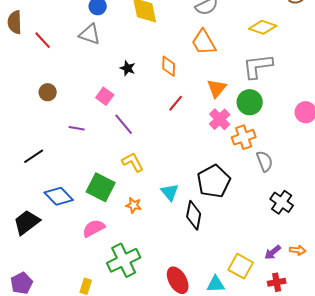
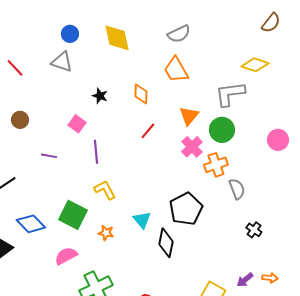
yellow diamond: (263, 27) -> (255, 65), moved
purple line: (124, 124) -> (96, 152), turned 35
black cross: (282, 202) -> (254, 230), size x0.7

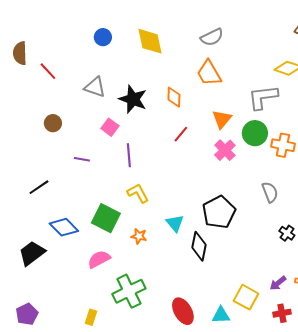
gray triangle: (62, 62) -> (95, 87), moved
black star: (100, 96) -> (133, 99), size x1.8
orange cross: (216, 165) -> (283, 145), moved, turned 30

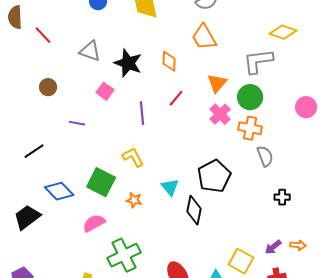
orange cross: (283, 145) -> (250, 128), moved
purple line: (129, 155) -> (142, 113), moved
black cross: (287, 233) -> (282, 197), turned -35

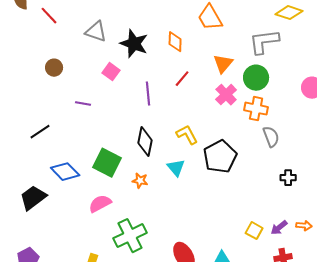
yellow L-shape: (133, 157) -> (187, 135), moved
black diamond: (194, 210) -> (145, 142), moved
yellow square: (241, 261) -> (254, 231), moved, size x0.7

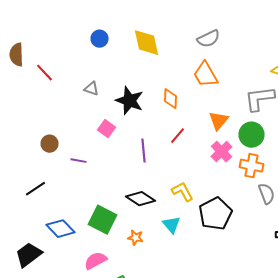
gray triangle: (96, 32) -> (92, 89), size x0.7
brown circle: (54, 68) -> (50, 144), moved
black diamond: (145, 142) -> (140, 199), turned -68

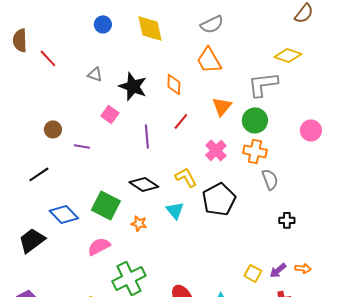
pink cross: (222, 152) -> (216, 150), moved

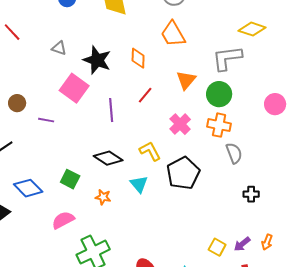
pink square: (110, 114) -> (74, 88), size x1.6
green square: (106, 205) -> (70, 179), size x0.7
orange arrow: (303, 268) -> (267, 242), turned 105

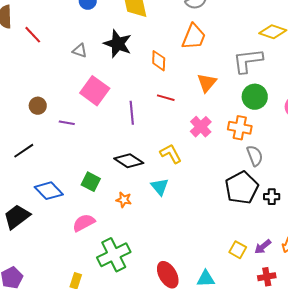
orange trapezoid: (173, 34) -> (194, 37), turned -128
black star: (97, 60) -> (118, 44), moved
green circle: (219, 94) -> (255, 97), moved
red line: (145, 95) -> (166, 98), turned 66
black pentagon: (183, 173) -> (242, 188), moved

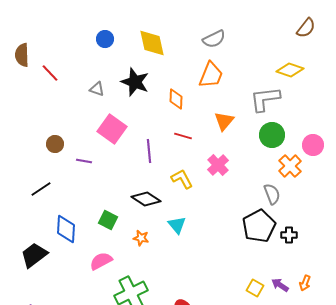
orange cross: (240, 128) -> (290, 166), moved, turned 35
yellow L-shape: (171, 154) -> (182, 179), moved
blue diamond: (49, 191) -> (66, 229), turned 48
purple arrow: (263, 247) -> (280, 285), turned 72

